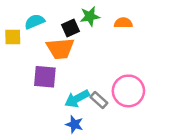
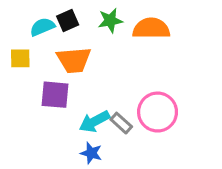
orange semicircle: (123, 23) -> (151, 28), size x1.6
black square: (71, 28) -> (68, 21), moved
yellow square: (13, 37) -> (20, 58), moved

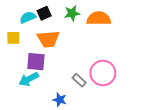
cyan arrow: (94, 122) -> (29, 79), moved

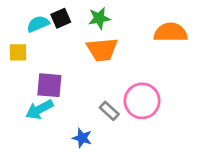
orange semicircle: (99, 18) -> (171, 32), moved
orange trapezoid: (48, 39) -> (102, 50), moved

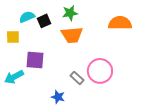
black square: (61, 18) -> (44, 21), moved
cyan arrow: (39, 109) -> (14, 77), moved

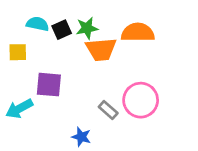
green star: (70, 13) -> (87, 28), moved
cyan semicircle: (27, 17) -> (38, 24), turned 35
orange semicircle: (120, 23) -> (138, 32), moved

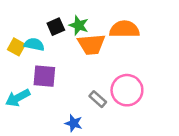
cyan semicircle: (38, 24) -> (34, 44), moved
green star: (87, 28) -> (79, 25), turned 30
yellow square: (18, 52) -> (16, 47), turned 30

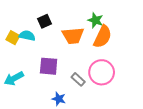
green star: (79, 25) -> (95, 20), moved
orange semicircle: (124, 29) -> (103, 37), moved, turned 115
purple square: (44, 76) -> (49, 66), moved

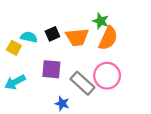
black square: (44, 21) -> (52, 34), moved
yellow square: (13, 38) -> (14, 48), moved
gray rectangle: (78, 79) -> (82, 83), size x1.6

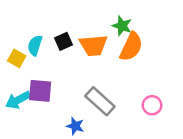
cyan semicircle: (29, 37) -> (35, 45), turned -84
purple square: (51, 69) -> (40, 91), moved
pink circle: (107, 76) -> (152, 105), moved, size x0.6

